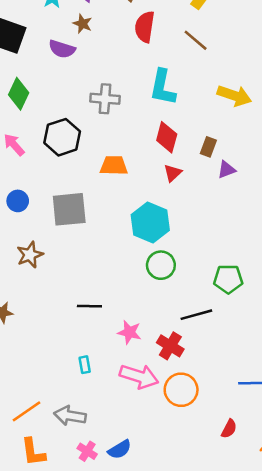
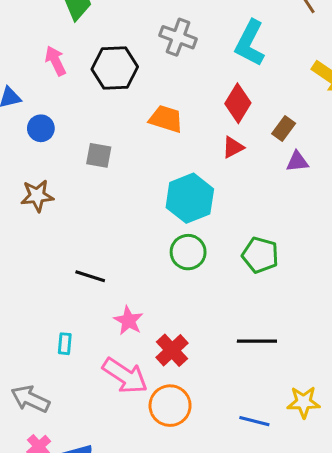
gray square: (69, 209) -> (99, 155), size x0.6
green pentagon: (228, 279) -> (260, 255), moved
black line: (196, 315) -> (257, 341), moved

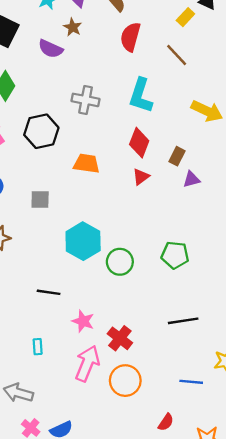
cyan hexagon: (190, 198) -> (83, 241), moved
pink arrow: (125, 376) -> (87, 363), turned -92

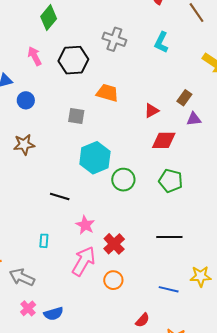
cyan L-shape: (141, 96) -> (161, 42), size x0.7
red diamond: (139, 143) -> (164, 140), moved, turned 60
gray square: (40, 200) -> (76, 116), moved
orange circle: (125, 381) -> (113, 280), size x0.7

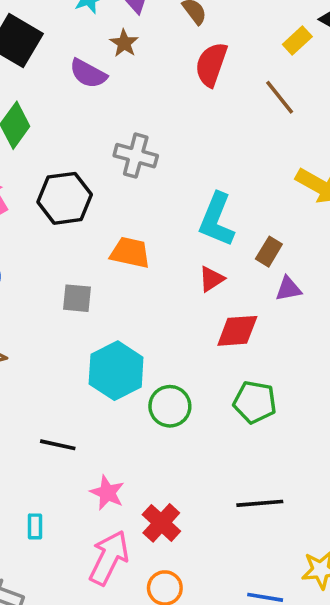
cyan L-shape: (161, 42) -> (217, 220), moved, size x1.4

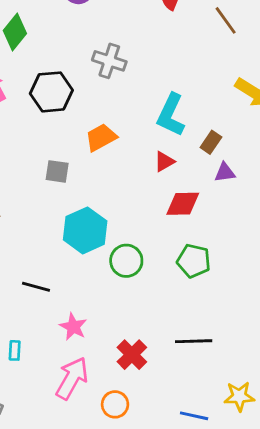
orange trapezoid: (130, 253) -> (101, 137), turned -44
red cross: (161, 523) -> (132, 355), moved

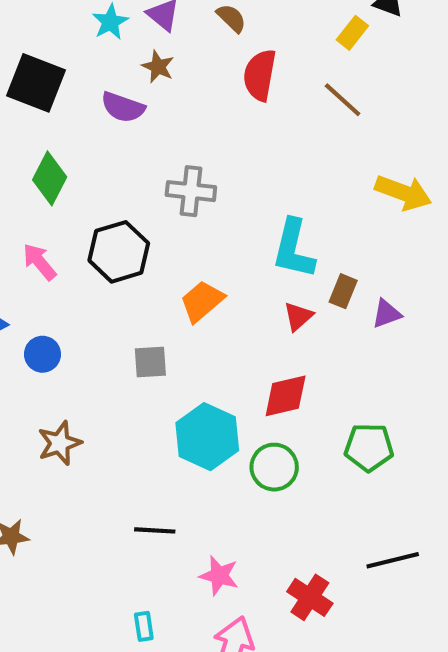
brown rectangle: (211, 142) -> (343, 291), moved
red diamond: (183, 204) -> (286, 396), moved

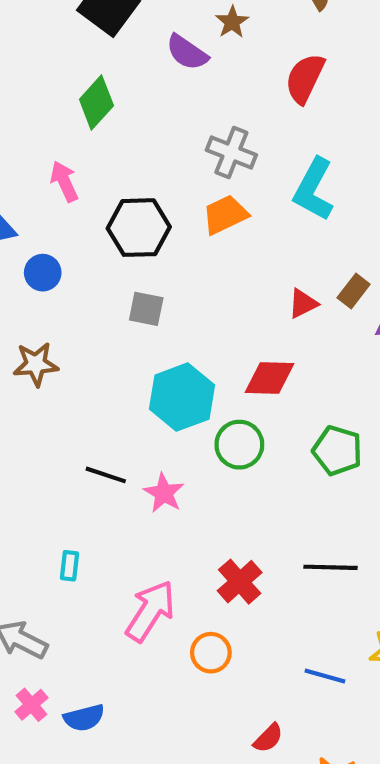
red semicircle: (260, 75) -> (305, 78), moved
cyan L-shape: (294, 249) -> (314, 189), moved
black hexagon: (119, 252) -> (139, 228), moved
orange trapezoid: (202, 301) -> (225, 215), moved
pink star: (219, 576) -> (164, 493), moved

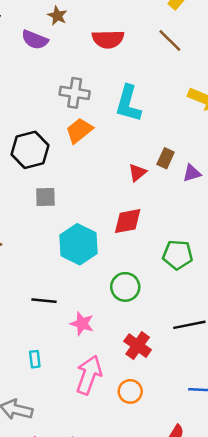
red semicircle: (305, 78) -> (108, 39), turned -104
green circle: (239, 445) -> (125, 287), moved
pink star: (164, 493) -> (82, 324), moved

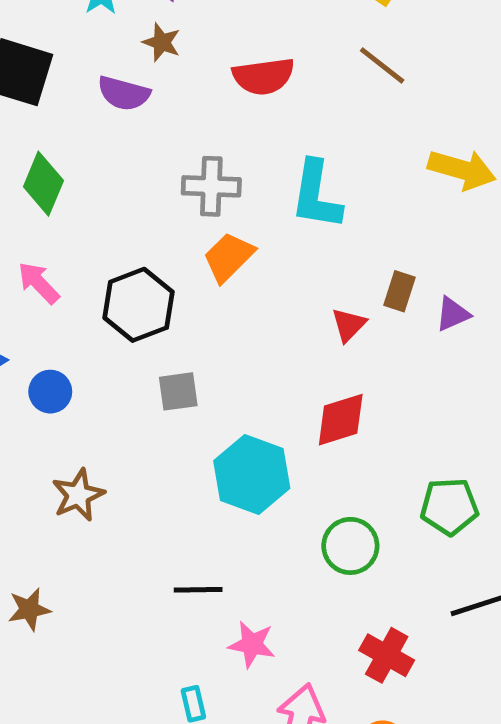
green pentagon: (178, 255) -> (449, 507), moved
pink star: (82, 324) -> (252, 644), moved

